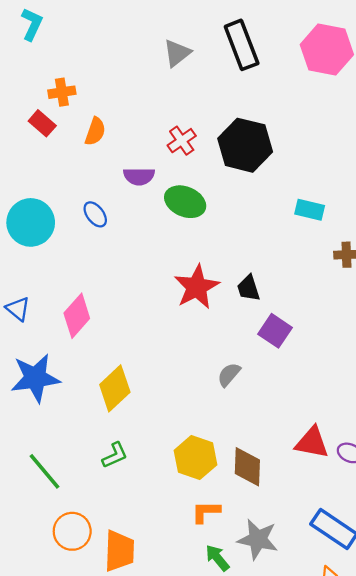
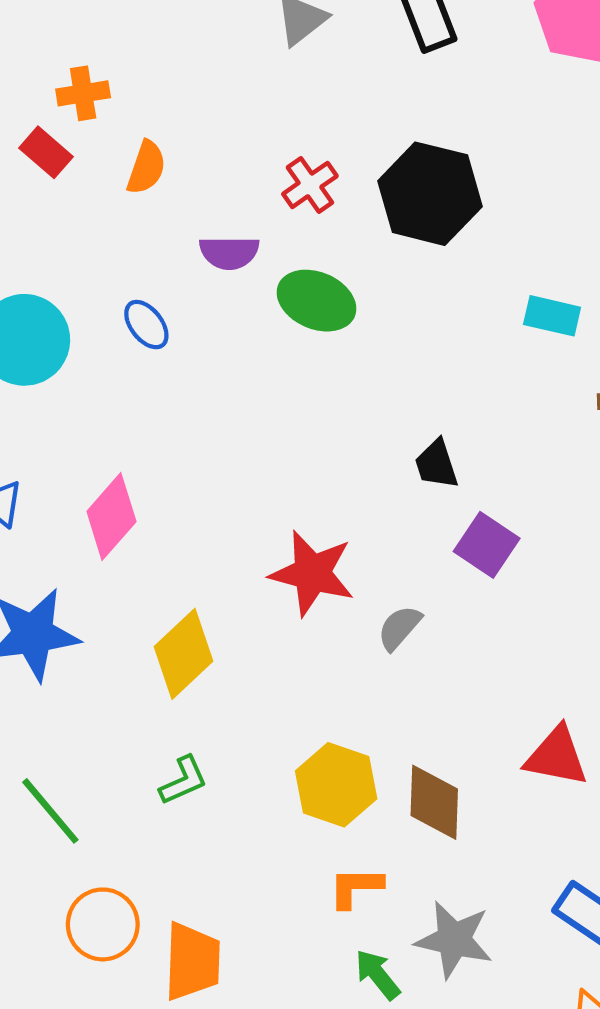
red star: (197, 287) -> (312, 573), moved, turned -30

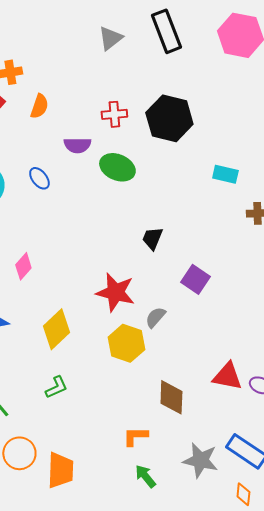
red cross: (310, 185) -> (114, 114), turned 30
black trapezoid: (436, 464) -> (152, 238), moved, turned 40
pink diamond: (111, 517) -> (23, 266), size x0.7
yellow hexagon: (336, 785) -> (126, 343), moved
gray star: (454, 940) -> (200, 460), moved

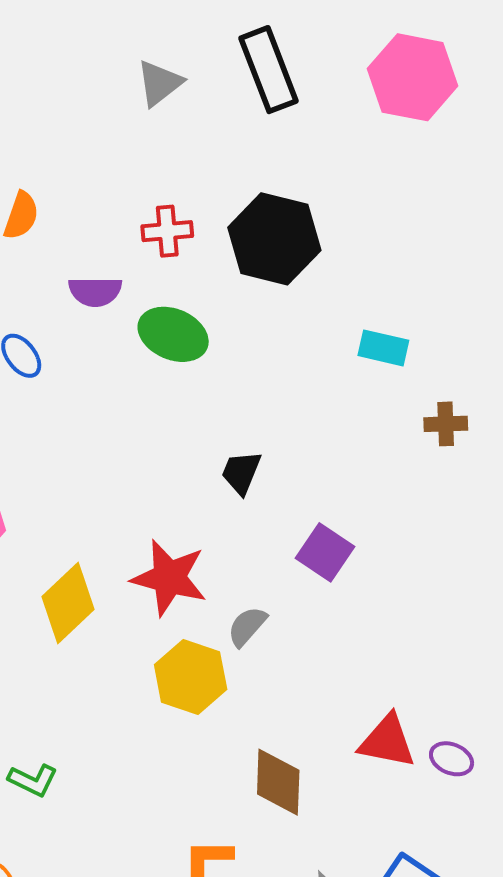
yellow diamond: (56, 329) -> (68, 603), moved
green L-shape: (56, 387) -> (33, 780), moved, turned 50

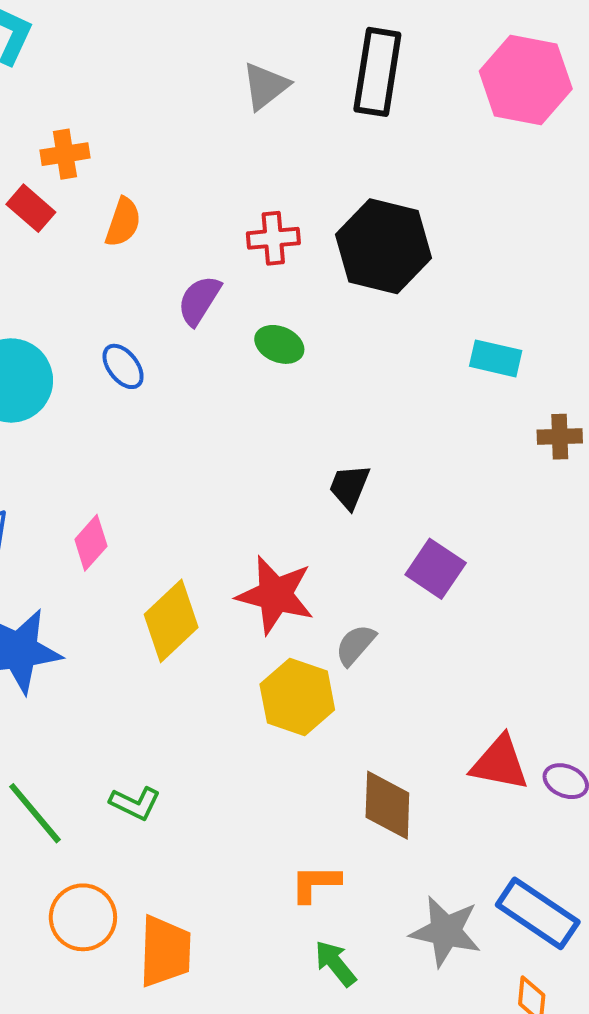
black rectangle: (268, 70) -> (377, 72), turned 30
purple semicircle: (95, 291) -> (199, 300), turned 122
green ellipse: (173, 334) -> (279, 344), size x0.7

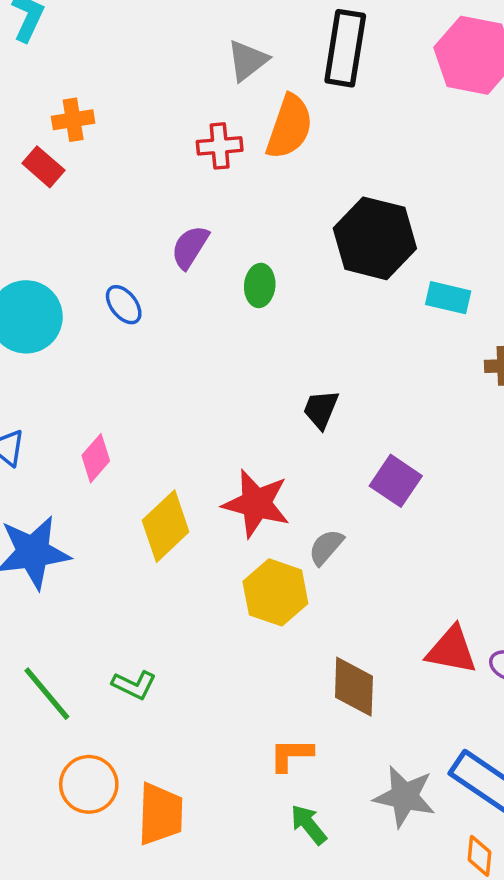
orange semicircle: (123, 222) -> (289, 127), moved, size x1.5
red cross: (273, 238) -> (220, 146), moved
black hexagon: (383, 246) -> (375, 238), moved
green ellipse: (279, 344) -> (260, 285), turned 72

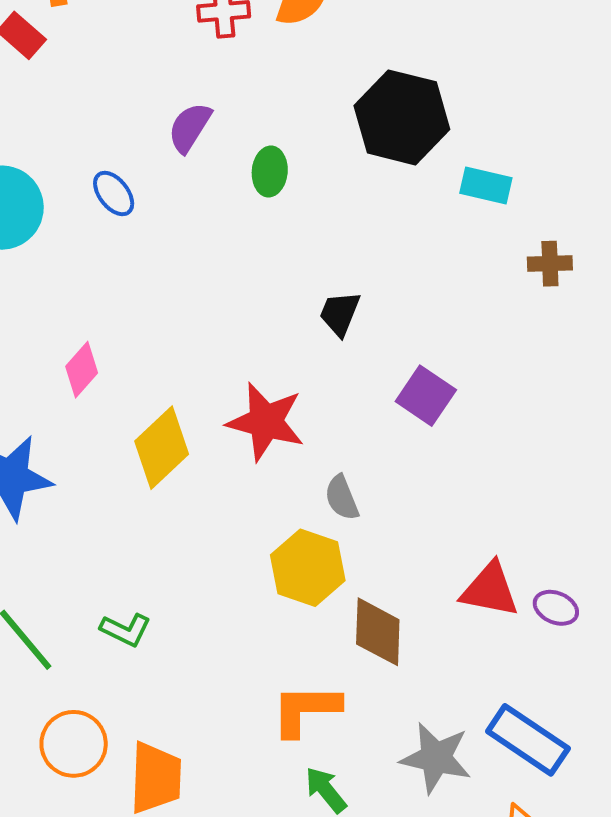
gray semicircle: (326, 547) -> (342, 498), moved, turned -63
yellow hexagon: (275, 592) -> (308, 568), moved
orange L-shape: (291, 755) -> (306, 710), size x1.4

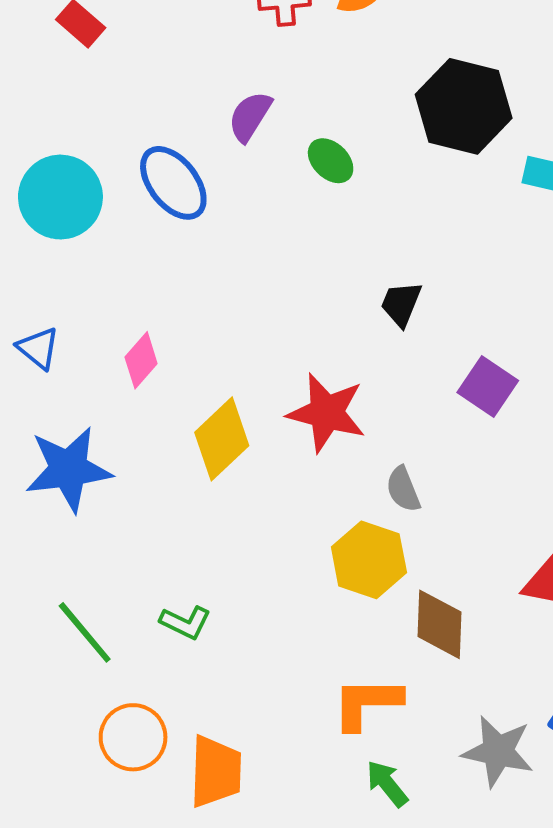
green ellipse: (270, 171) -> (331, 161), turned -51
blue ellipse: (114, 194) -> (173, 183), size x1.6

